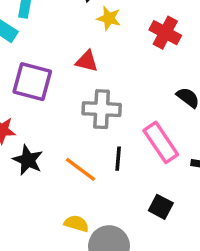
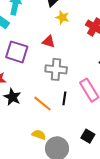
black square: (161, 207) -> (88, 136), moved

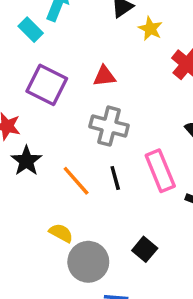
yellow star: (62, 17) -> (150, 29), moved
red triangle: (49, 42) -> (104, 76), turned -32
black line: (64, 98) -> (115, 178), turned -32

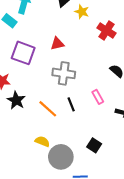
pink rectangle: (160, 171) -> (98, 97), size x0.6

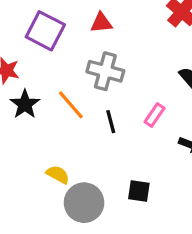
pink rectangle: (98, 97) -> (155, 115), turned 56
orange line: (48, 109) -> (71, 105), moved
black square: (94, 145) -> (139, 191), turned -32

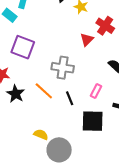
red triangle: (101, 23) -> (87, 39), moved, turned -32
black square: (139, 191) -> (93, 121), moved, size x1.6

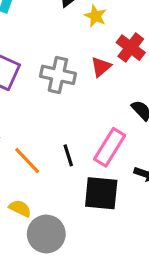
gray cross: (63, 68) -> (58, 75), moved
orange line: (44, 91) -> (27, 161), moved
pink rectangle: (96, 91) -> (110, 147), size x1.6

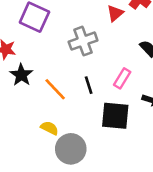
gray cross: (58, 75) -> (83, 41), moved, turned -32
pink rectangle: (110, 147) -> (122, 78), size x0.7

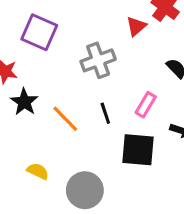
yellow semicircle: (49, 128) -> (38, 171), moved

